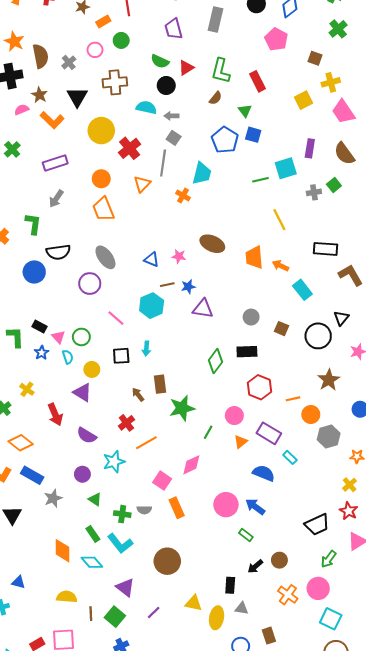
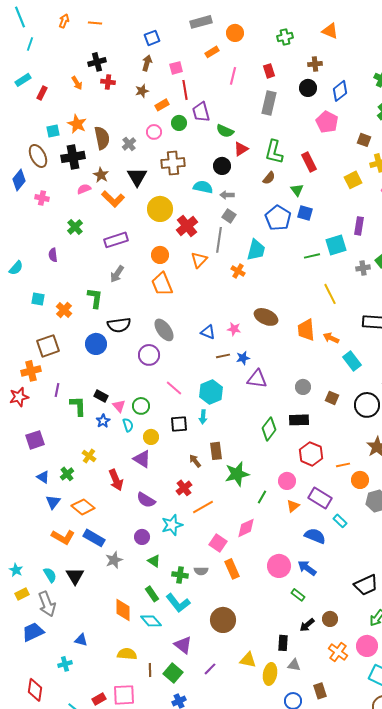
purple trapezoid: (174, 29) -> (201, 112), moved
green semicircle: (160, 61) -> (225, 131), moved
cyan hexagon: (152, 306) -> (211, 392), moved

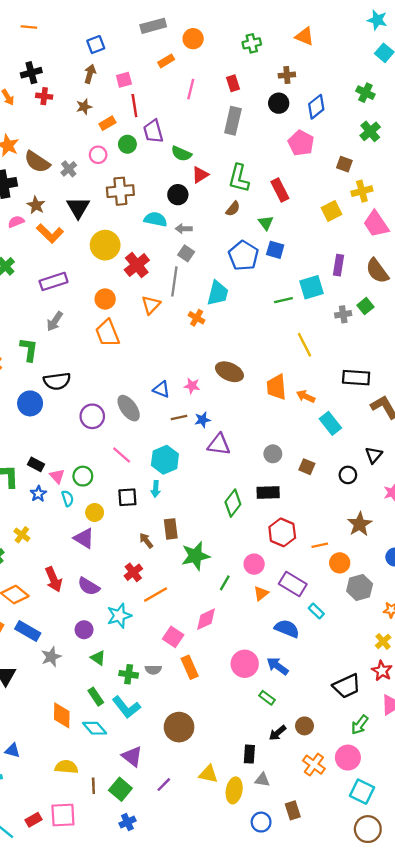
brown semicircle: (102, 138) -> (37, 162), turned 135
gray ellipse: (164, 330) -> (129, 408), moved
black circle: (367, 405) -> (348, 475), size x0.6
red arrow: (116, 480) -> (54, 579), moved

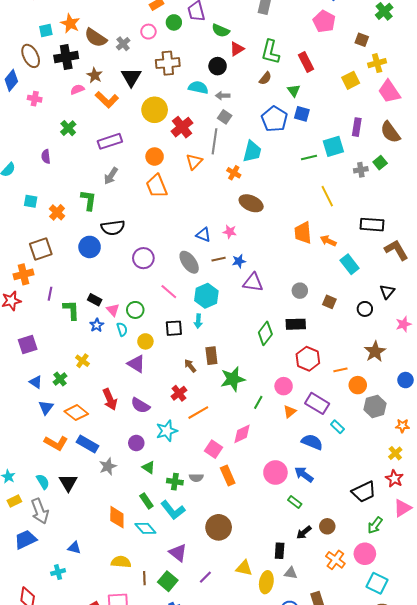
brown ellipse: (229, 372) -> (251, 203), moved
gray ellipse: (129, 408) -> (189, 262), moved

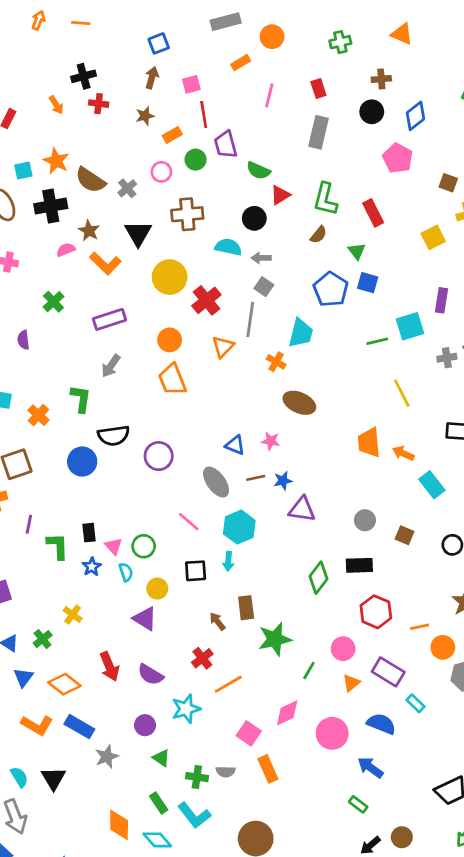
purple circle: (143, 258) -> (159, 456), moved
black rectangle: (95, 300) -> (89, 533), turned 56
pink circle: (275, 472) -> (332, 733), moved

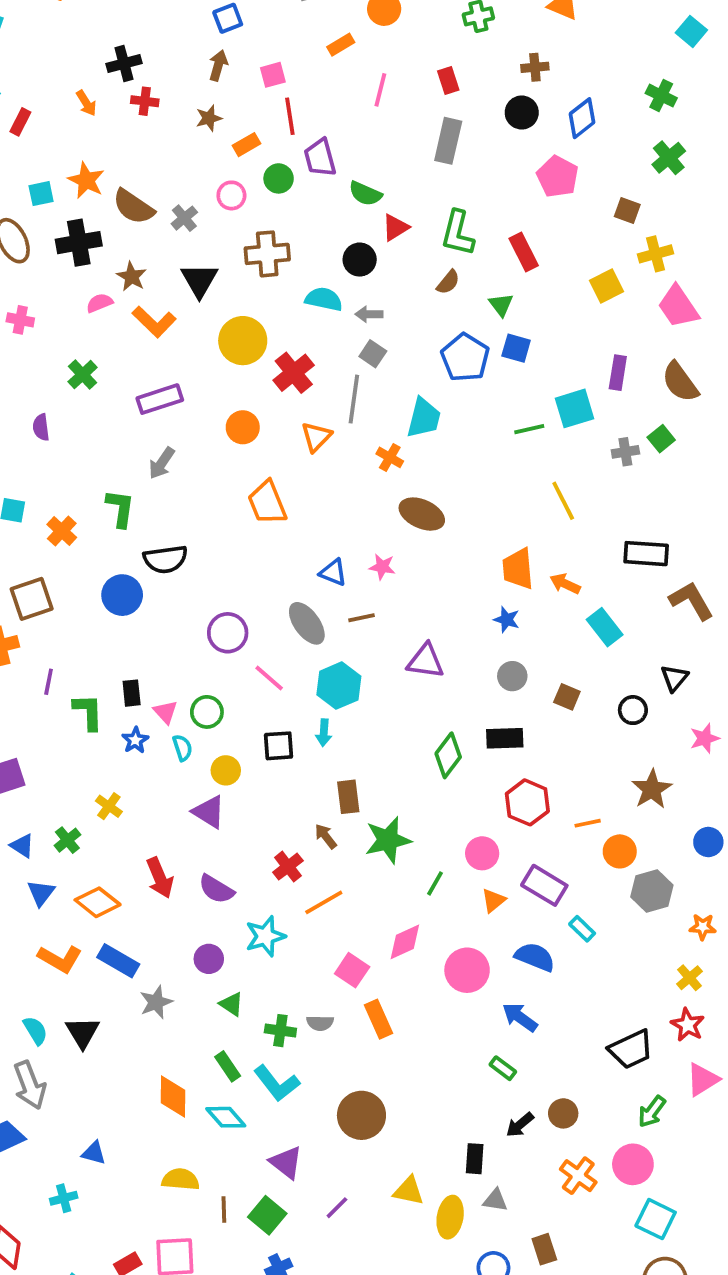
orange trapezoid: (172, 380) -> (267, 503), moved
purple circle: (159, 456) -> (228, 633), moved
blue star: (283, 481) -> (507, 620), moved, turned 30
brown arrow: (217, 621) -> (326, 836), moved

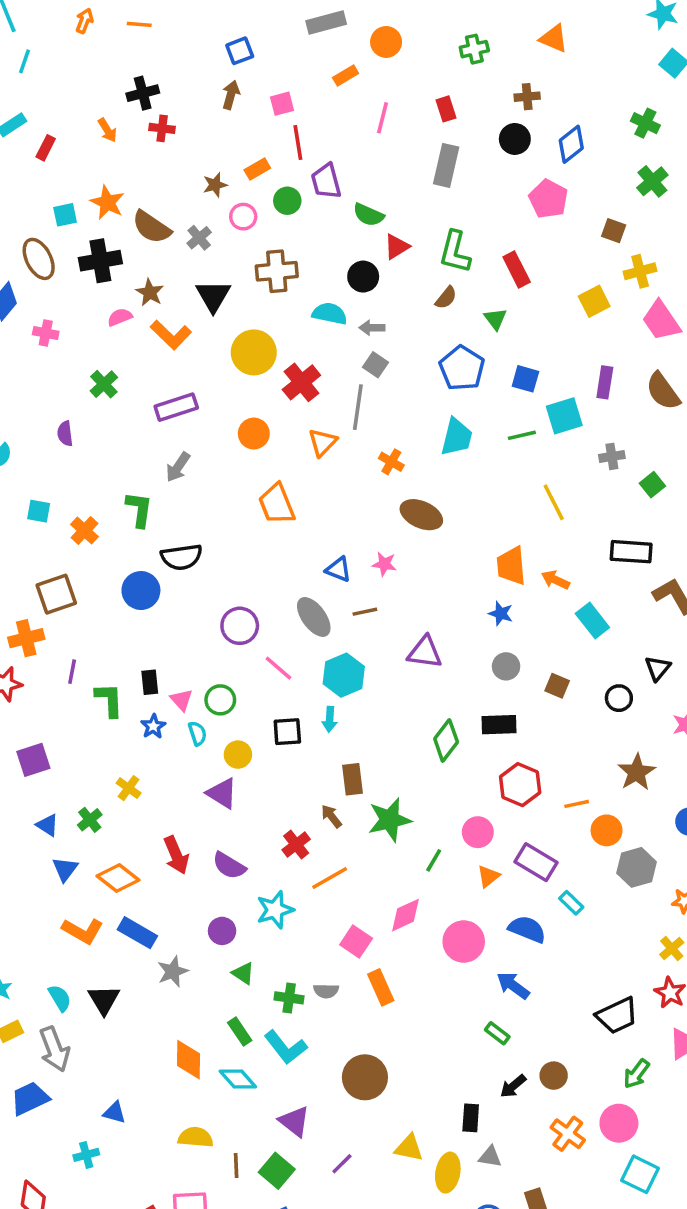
brown star: (209, 118) -> (215, 185), moved
blue square: (516, 348) -> (525, 379), moved
cyan trapezoid: (424, 418) -> (457, 437), moved
green square: (661, 439) -> (652, 485), moved

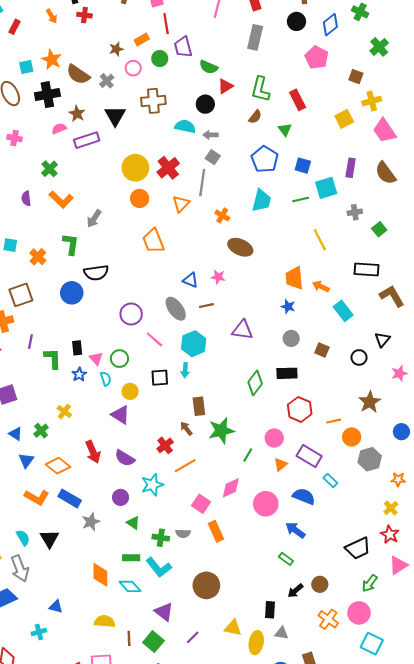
green cross: (645, 123) -> (360, 12), moved
orange L-shape: (171, 335) -> (61, 200), moved
yellow circle: (254, 352) -> (135, 168), moved
purple rectangle: (176, 407) -> (87, 140), moved
green rectangle: (240, 1031) -> (131, 558), turned -56

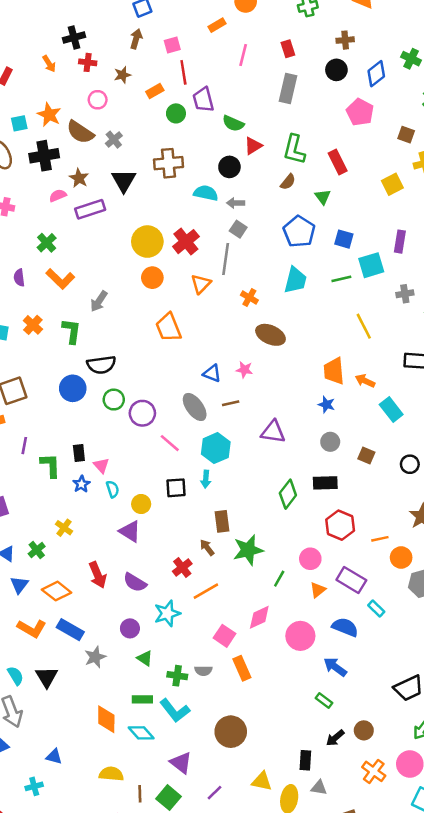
brown star: (116, 49) -> (122, 75), moved
pink circle: (133, 68) -> (98, 100), moved
orange cross: (38, 257) -> (33, 325), moved
green circle: (119, 359) -> (114, 400), moved

